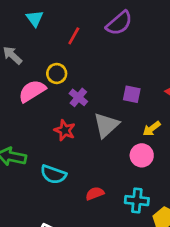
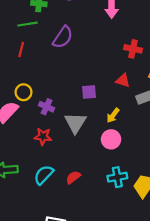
red line: (74, 36) -> (21, 50), moved
cyan semicircle: (53, 174) -> (44, 175), turned 130
red semicircle: (95, 193) -> (73, 177), moved

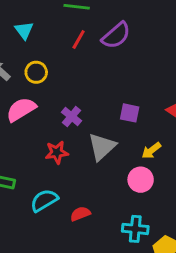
red line: (21, 50) -> (79, 40), moved
yellow circle: (24, 92) -> (36, 72), moved
red star: (43, 136) -> (57, 152), turned -30

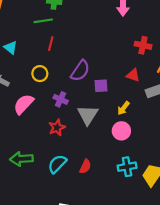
purple semicircle: (116, 35) -> (80, 71), moved
yellow circle: (36, 72) -> (40, 74), moved
red semicircle: (80, 214) -> (85, 166), turned 152

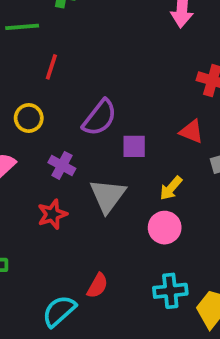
green line: (43, 21) -> (22, 27), moved
cyan semicircle: (57, 164) -> (59, 311), moved

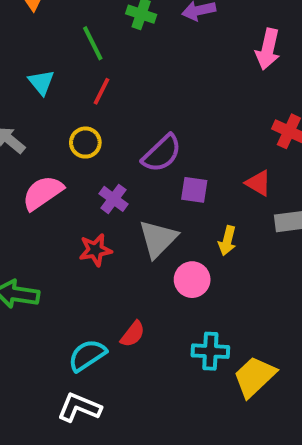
green line: (22, 27) -> (93, 43), turned 60
red line: (51, 67) -> (101, 91), moved
yellow arrow: (171, 188) -> (227, 241), turned -35
pink circle: (165, 228) -> (192, 280), moved

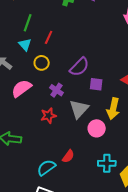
green line: (93, 43) -> (28, 23), moved, turned 48
cyan triangle: (41, 82) -> (25, 45), moved
yellow arrow: (227, 241) -> (113, 109), size x1.5

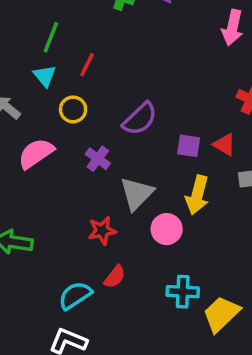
purple square: (96, 84) -> (189, 146), moved
red star: (48, 116) -> (102, 231), moved

